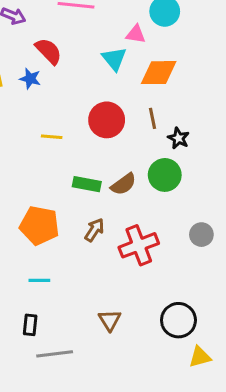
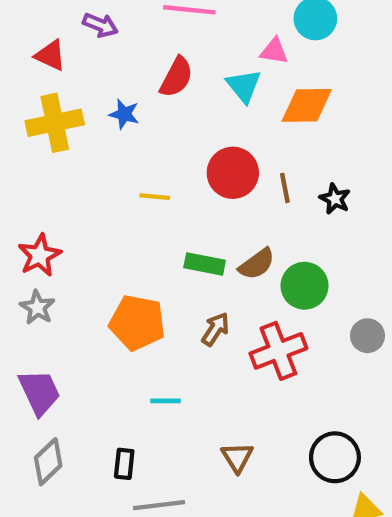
red semicircle: (49, 51) -> (176, 77), moved, turned 72
brown line: (152, 118) -> (285, 188), moved
green circle: (165, 175) -> (305, 286), moved
cyan line: (39, 280) -> (165, 401), moved

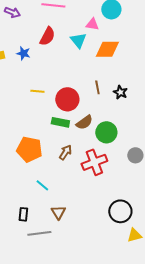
red circle: (233, 173) -> (67, 99), moved
cyan line: (165, 401) -> (42, 185), turned 40
brown triangle: (237, 457) -> (58, 212), moved

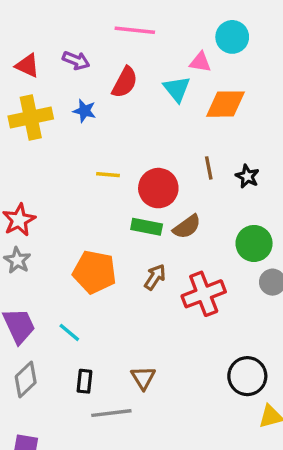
purple arrow: (12, 12) -> (76, 60), moved
green circle: (106, 132) -> (254, 243), moved
cyan line: (42, 185) -> (69, 332), moved

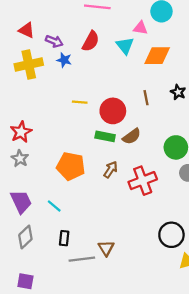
purple arrow: (76, 60) -> (54, 41), moved
black star: (247, 176) -> (178, 92), moved
brown triangle: (143, 378) -> (106, 248), moved

